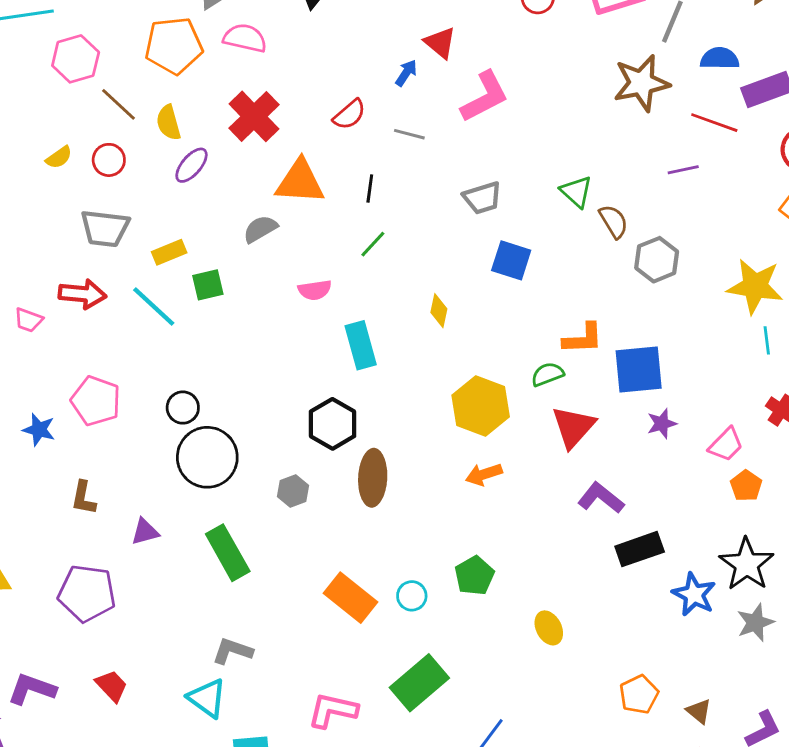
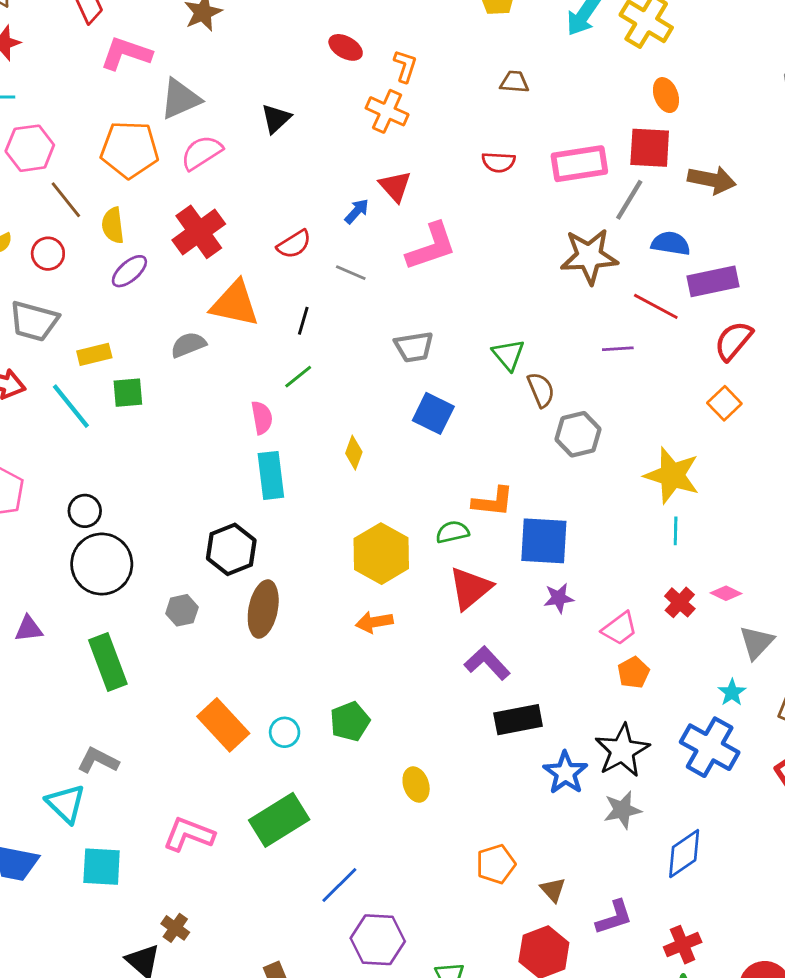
pink semicircle: (245, 38) -> (202, 153), turned -54
pink semicircle: (315, 290) -> (262, 418), moved, turned -100

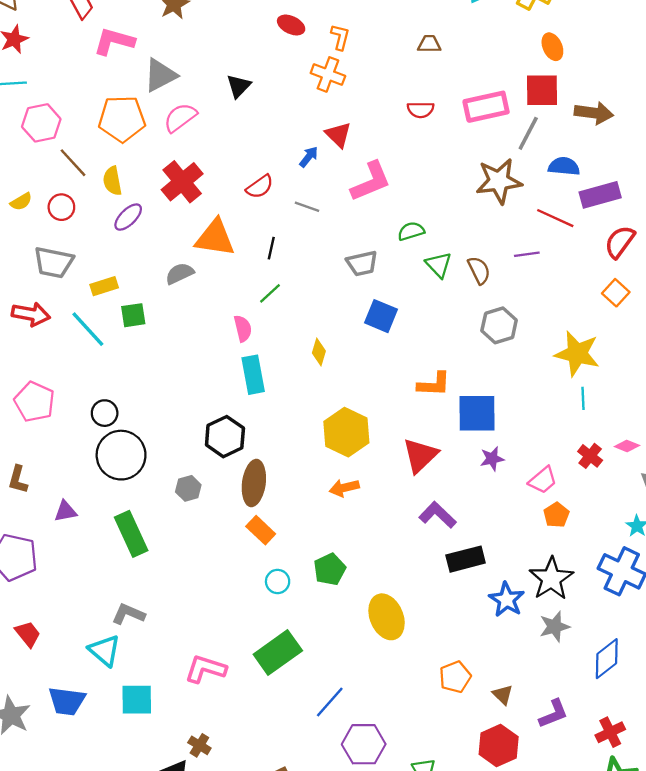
brown semicircle: (541, 390) -> (479, 270), moved
green semicircle: (452, 532) -> (411, 231), moved
orange rectangle: (223, 725) -> (261, 530), moved, size x0.7
yellow ellipse: (416, 785) -> (387, 617), size x1.6

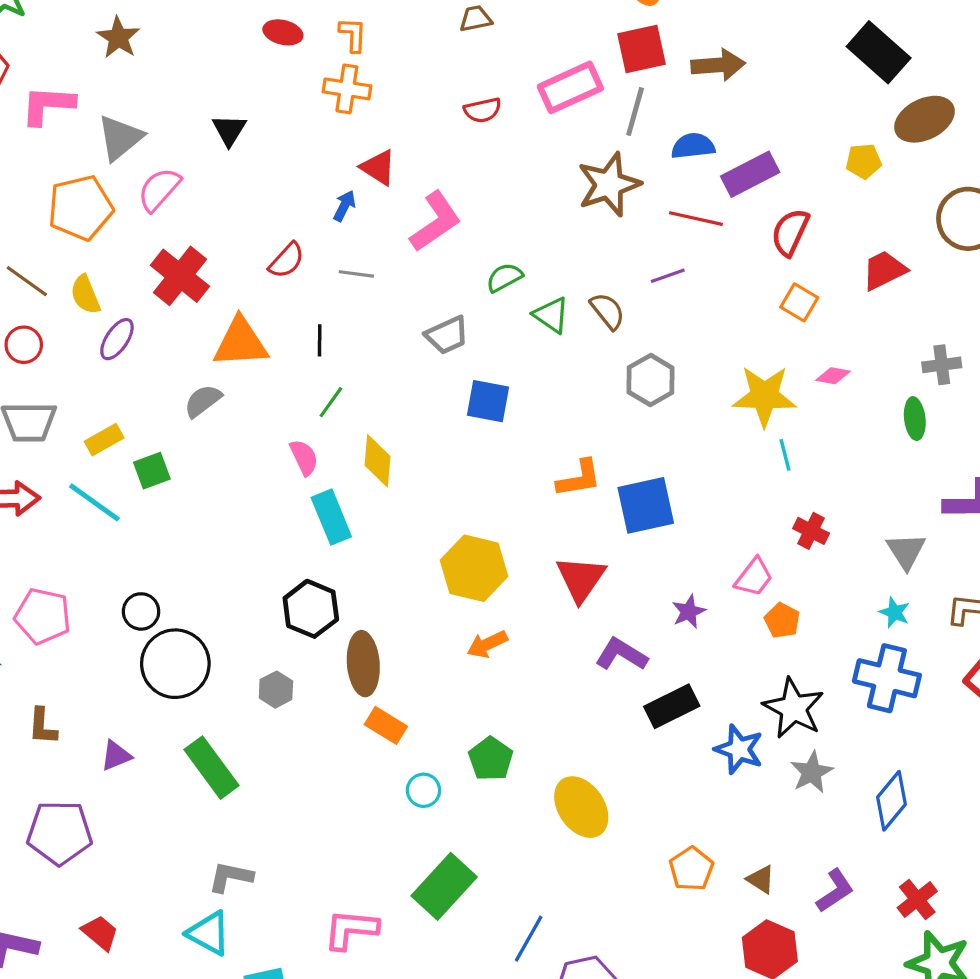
yellow diamond: (319, 352) -> (377, 461), moved, size x1.4
pink diamond: (627, 446) -> (833, 376), moved
purple star: (492, 459) -> (689, 612), moved

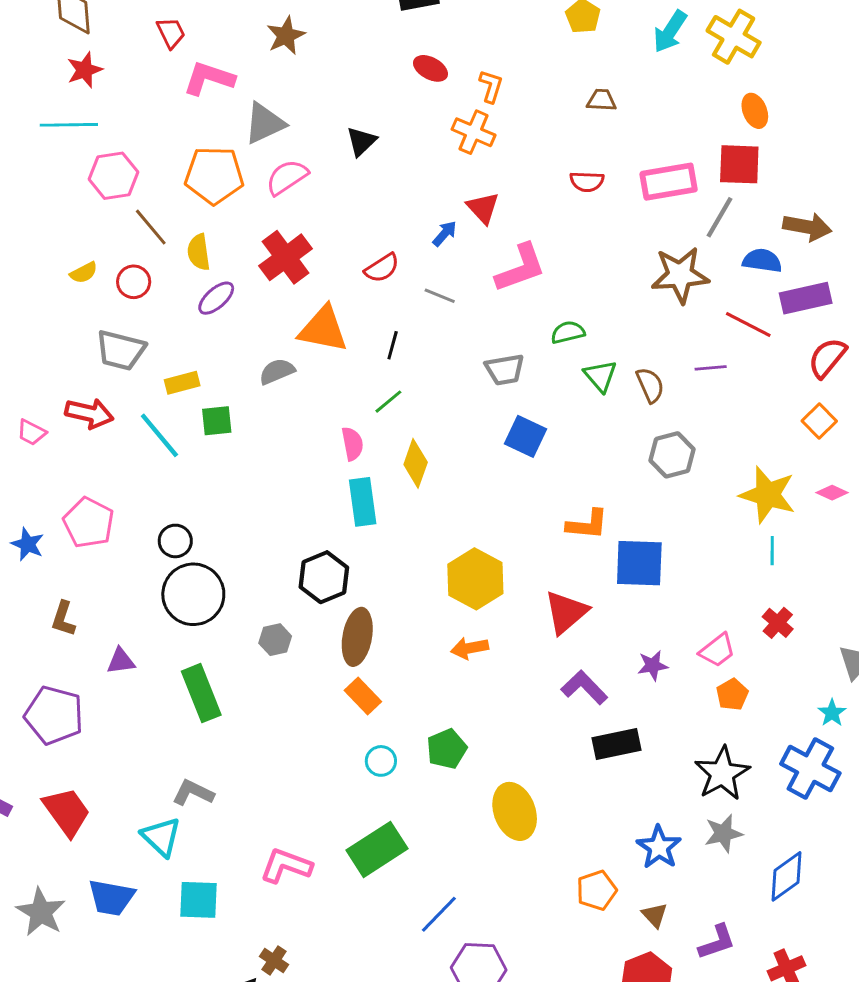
brown arrow: (718, 65) -> (807, 227), moved
blue star: (739, 749) -> (659, 847), moved
red trapezoid: (100, 933) -> (67, 812), size x1.5

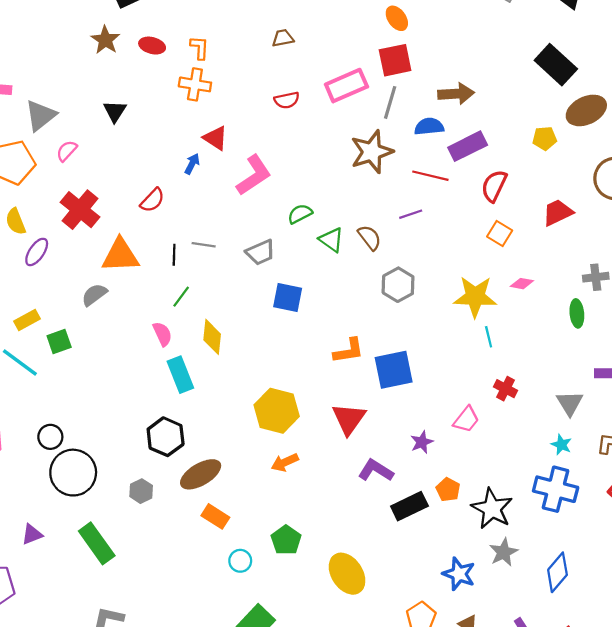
brown star: (286, 36) -> (105, 40), moved
pink semicircle: (287, 177) -> (67, 151), size x0.7
gray line: (440, 296) -> (204, 245), moved
brown ellipse: (357, 637) -> (201, 474), turned 63
orange pentagon: (732, 694) -> (448, 490), moved

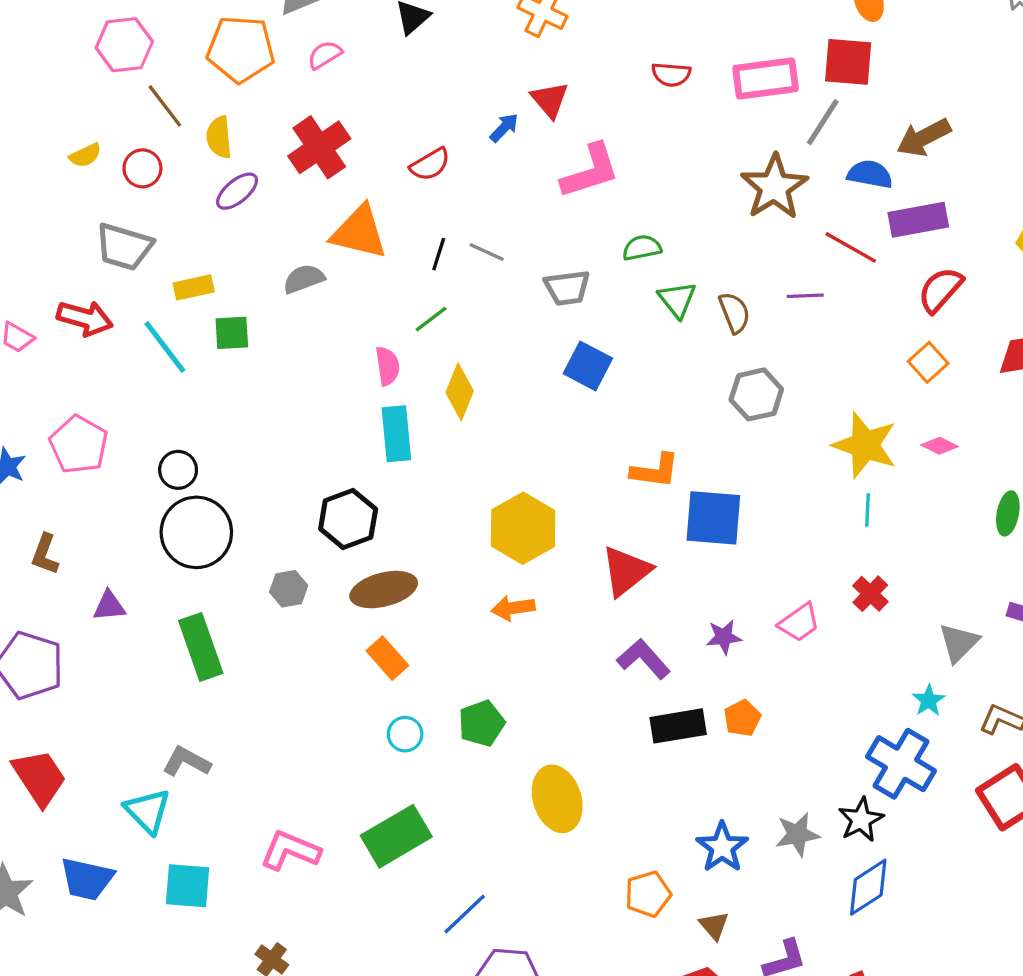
brown arrow: (456, 94) -> (924, 137), turned 140
brown star: (372, 152) -> (774, 187), turned -30
black star: (492, 509) -> (861, 820), moved, size x0.7

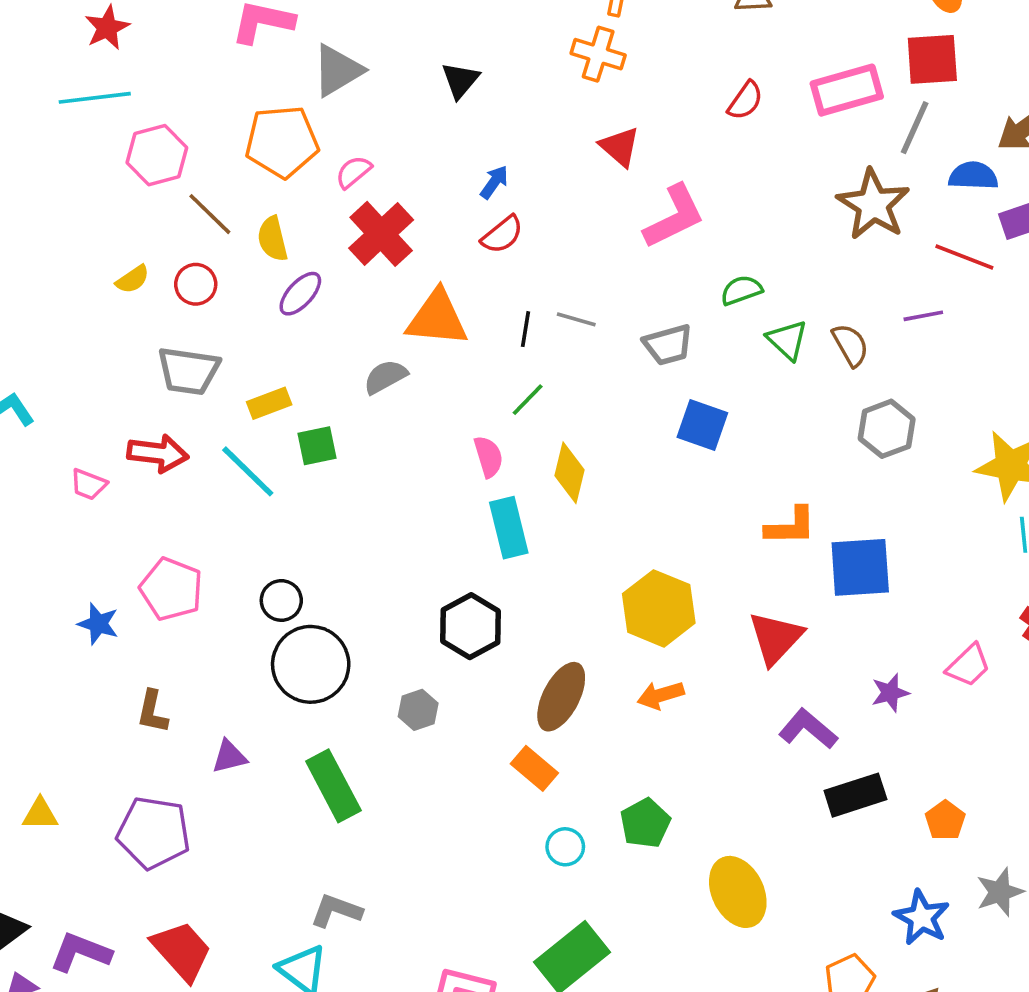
pink semicircle: (325, 55) -> (353, 172), moved
red semicircle: (671, 74) -> (745, 101), turned -51
blue arrow: (504, 128) -> (494, 182), moved
brown ellipse: (384, 590) -> (561, 697), moved, turned -40
orange pentagon: (742, 718) -> (945, 820), moved

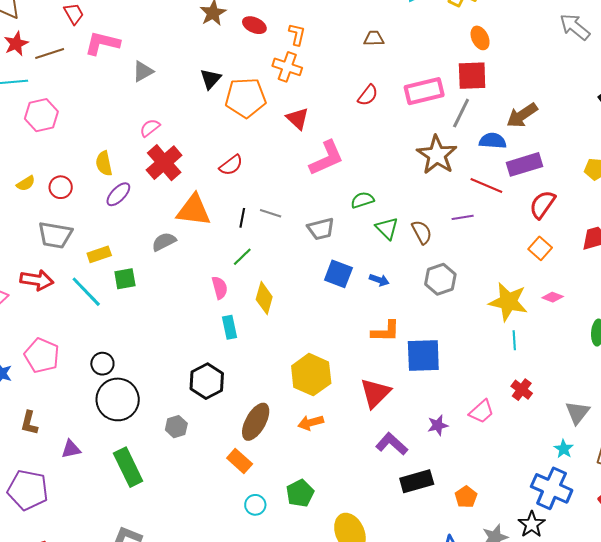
gray triangle: (338, 70) -> (143, 71), size x0.7
orange pentagon: (282, 141) -> (246, 98), moved
blue arrow: (494, 182) -> (379, 280), moved, turned 72
brown line: (210, 214) -> (50, 53), moved, turned -64
cyan rectangle: (509, 528) -> (230, 327), size x0.7

